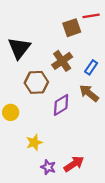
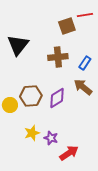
brown cross: (62, 61) -> (58, 57), turned 30
brown hexagon: (36, 82) -> (31, 96), moved
purple star: (48, 167) -> (51, 138), moved

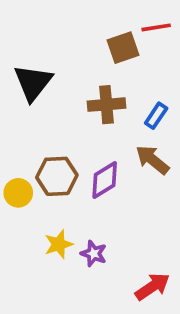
red arrow: (69, 153) -> (152, 287), moved

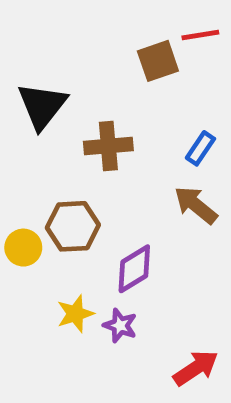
brown cross: (106, 105) -> (108, 146), moved
purple diamond: (105, 180) -> (134, 269), moved

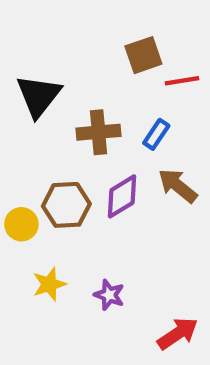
red line: (200, 35) -> (182, 81), moved
blue rectangle: (200, 148) -> (156, 134), moved
purple diamond: (134, 269) -> (122, 196), moved
yellow star: (75, 314) -> (49, 284), moved

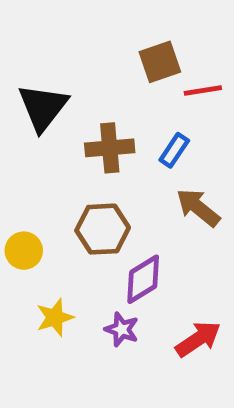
purple diamond: (122, 196) -> (143, 279), moved
brown hexagon: (66, 205) -> (103, 229), moved
red arrow: (178, 333) -> (198, 339), moved

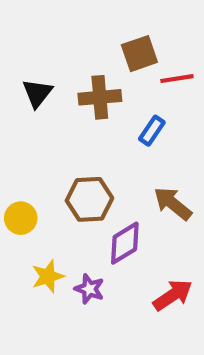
black triangle: (43, 107) -> (37, 93), size x0.7
brown cross: (110, 148) -> (100, 97), moved
brown arrow: (198, 208) -> (173, 204), moved
purple star: (122, 329) -> (89, 289), moved

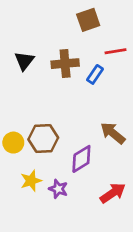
brown square: (139, 54) -> (88, 20), moved
blue rectangle: (152, 131) -> (95, 74), moved
brown hexagon: (89, 199) -> (43, 138), moved

